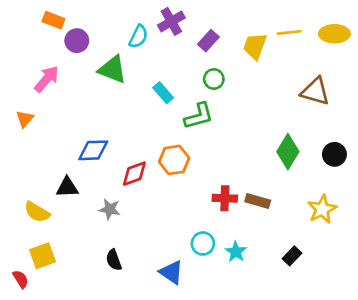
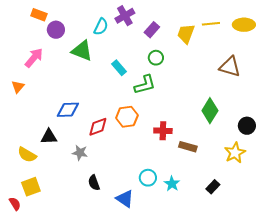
black circle: (334, 154) -> (247, 126), moved
red cross: (225, 198) -> (163, 131), moved
black semicircle: (114, 260) -> (94, 183), moved

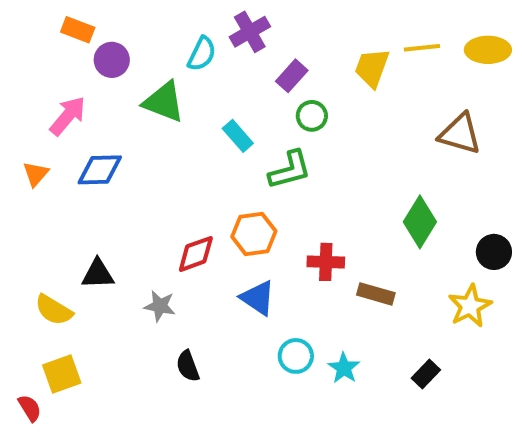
purple rectangle: (152, 30) -> (292, 76), moved
blue diamond: (68, 110) -> (100, 170), moved
blue triangle: (125, 199) -> (258, 298), moved

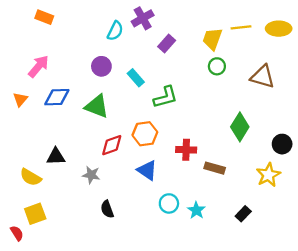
purple circle: (112, 60) -> (101, 66), moved
green triangle: (164, 102) -> (97, 106), moved
green circle: (312, 116) -> (217, 66), moved

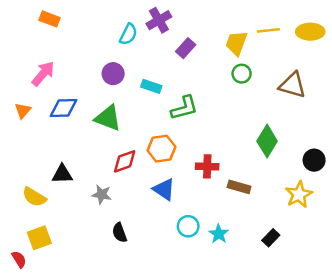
cyan rectangle: (136, 78) -> (151, 86), turned -30

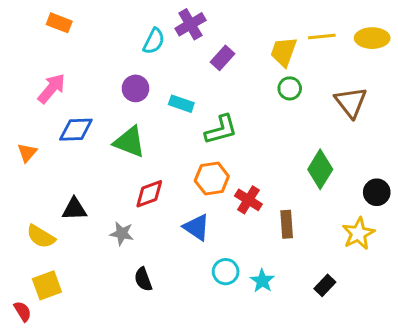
brown triangle: (292, 85) -> (351, 102), turned 36
orange triangle: (23, 111) -> (27, 153), moved
orange hexagon: (161, 149) -> (212, 179), moved
red cross: (207, 166) -> (248, 200), turned 30
brown rectangle: (239, 187) -> (287, 224), turned 70

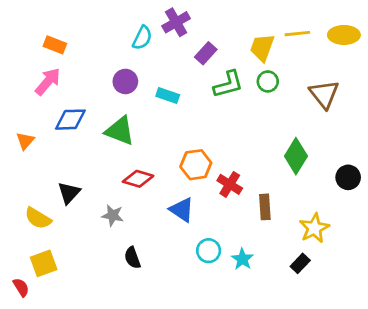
orange rectangle: (59, 23) -> (55, 45), moved
green L-shape: (221, 130) -> (228, 84), moved
red diamond: (149, 194) -> (138, 179), turned 36
black triangle: (74, 209) -> (69, 193), turned -45
yellow star: (358, 233) -> (314, 228), moved

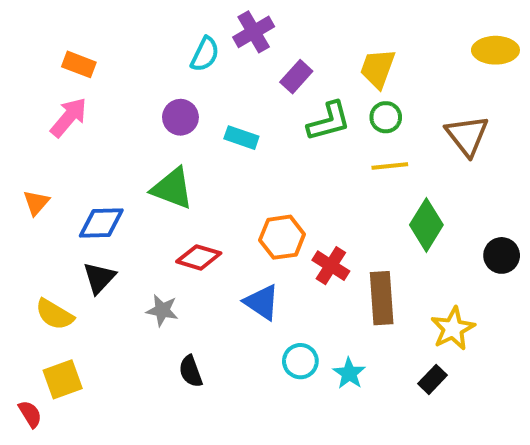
yellow line: (297, 34) -> (390, 166), moved
blue diamond: (70, 120) -> (101, 223), moved
brown rectangle: (265, 207) -> (382, 298), size x1.4

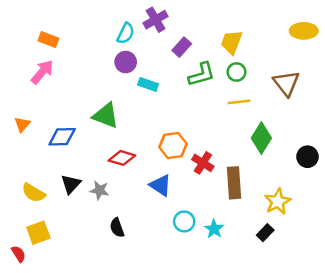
purple circle: (180, 117) -> (126, 62), moved
black triangle: (99, 278) -> (71, 184), moved

